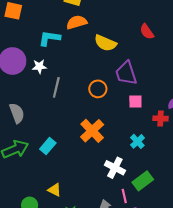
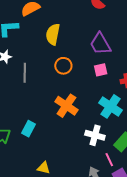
yellow semicircle: (105, 43) -> (53, 34), moved, turned 90
purple trapezoid: (126, 73) -> (100, 44), moved
cyan cross: (137, 141) -> (111, 106), size x1.6

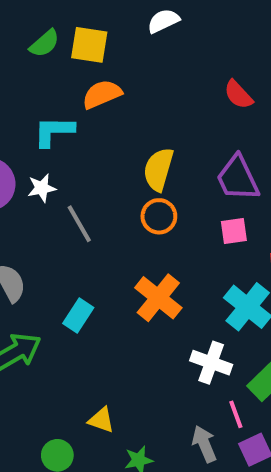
yellow semicircle: (53, 34) -> (158, 169), moved
gray line: (25, 73) -> (79, 224), turned -36
cyan rectangle: (29, 129) -> (78, 315), moved

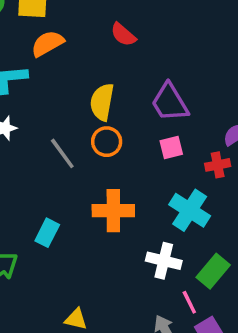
red semicircle: (238, 95) -> (123, 35), moved
gray line: (79, 224) -> (62, 153), moved
orange cross: (158, 298) -> (113, 211), turned -33

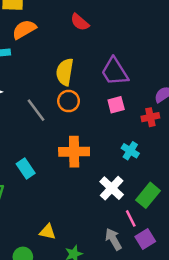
cyan cross: (190, 210) -> (130, 151), size x0.6
cyan rectangle: (47, 233) -> (26, 169), turned -60
white cross: (164, 261) -> (112, 188), turned 30

